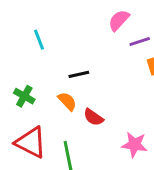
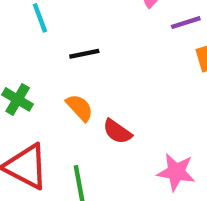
black line: (79, 74) -> (84, 54), moved

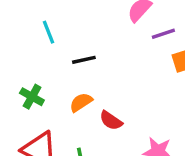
orange semicircle: (80, 108) -> (81, 102), turned -80

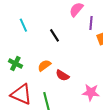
purple line: (163, 34) -> (91, 23), turned -64
black line: (84, 60) -> (55, 35), moved, turned 72

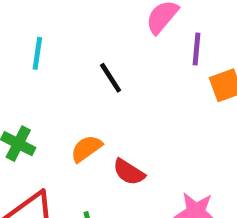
cyan line: (23, 25) -> (37, 53), turned 32

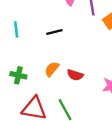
black line: (111, 78) -> (54, 32), turned -56

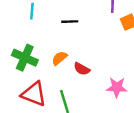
green cross: (18, 75) -> (25, 58), size x1.5

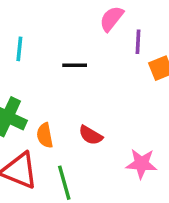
orange semicircle: (60, 58) -> (45, 135), moved, turned -63

